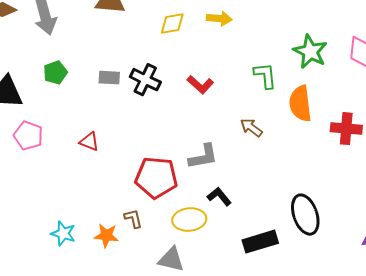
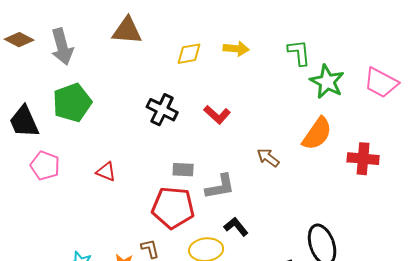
green pentagon: (55, 73) -> (72, 103), size x1.6
green L-shape: (265, 76) -> (299, 53), moved
gray rectangle: (109, 78) -> (183, 170), moved
orange semicircle: (300, 104) -> (317, 134), turned -138

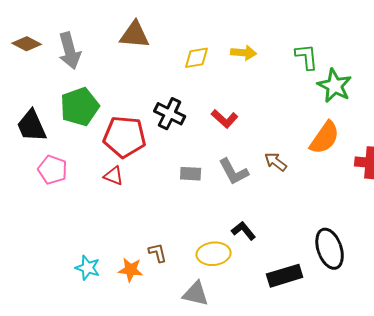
gray L-shape: (220, 187) -> (234, 172), moved, turned 72
red pentagon: (173, 208) -> (125, 137), moved

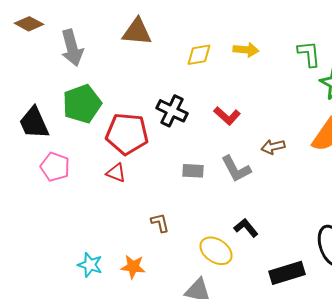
brown diamond: (27, 44) -> (29, 24), moved
brown arrow: (276, 162) -> (273, 147), moved, turned -50
brown L-shape: (158, 253) -> (160, 223), moved
yellow ellipse: (214, 254) -> (216, 251), turned 40

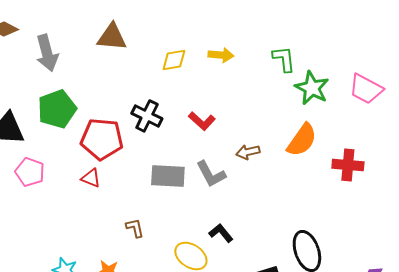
gray rectangle: (193, 171) -> (168, 176), size x1.6

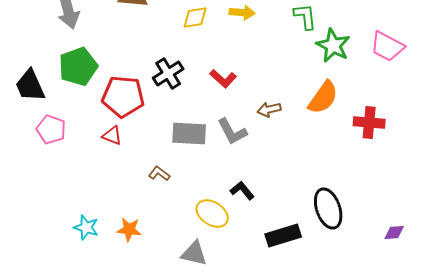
black cross: (147, 116) -> (168, 74), turned 32
brown L-shape: (135, 228) -> (159, 174), moved, turned -40

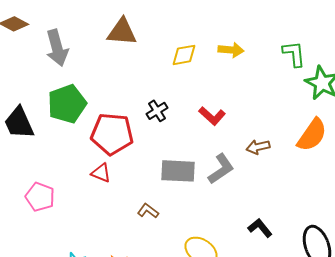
black cross: (168, 74) -> (157, 111), size x0.7
pink pentagon: (51, 130) -> (40, 197), moved
gray L-shape: (232, 132) -> (221, 169), turned -96
black L-shape: (242, 191) -> (260, 228), moved

